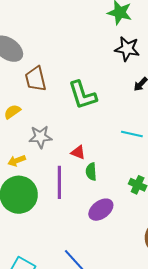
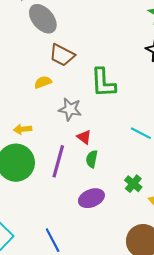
brown trapezoid: (36, 79) -> (62, 55), turned -64
yellow semicircle: (12, 112) -> (43, 82), moved
gray star: (40, 137) -> (70, 109), moved

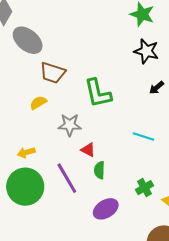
purple line: (58, 161) -> (67, 178), turned -36
green cross: (133, 184) -> (145, 188), turned 30

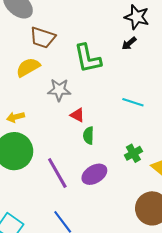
black arrow: (157, 88) -> (129, 43), moved
yellow semicircle: (38, 103) -> (28, 67), size x1.4
purple line: (67, 178) -> (57, 173), moved

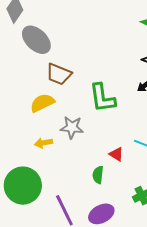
red triangle: (77, 115) -> (116, 154), moved
yellow arrow: (15, 117) -> (44, 143), moved

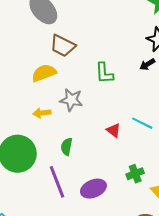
green L-shape: (102, 98) -> (104, 73), size x0.7
green semicircle: (98, 175) -> (67, 147), moved

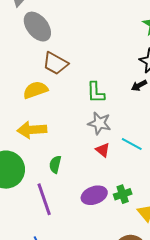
gray star: (71, 100) -> (99, 123), moved
yellow arrow: (42, 113) -> (32, 130), size x1.6
purple ellipse: (93, 189) -> (94, 195), moved

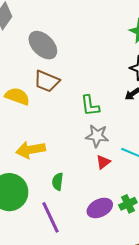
gray ellipse: (37, 27) -> (43, 45), moved
yellow semicircle: (35, 90) -> (17, 96), moved, turned 45
red triangle: (103, 150) -> (103, 162), turned 49

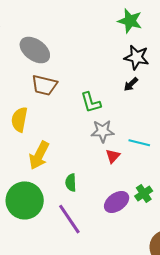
yellow semicircle: (17, 96) -> (19, 120), moved, turned -90
yellow arrow: (31, 150) -> (39, 155), turned -44

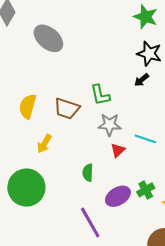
brown trapezoid: (44, 85) -> (67, 109), moved
yellow arrow: (39, 155) -> (44, 144), size x0.7
green semicircle: (71, 183) -> (88, 173), moved
purple line: (69, 219) -> (90, 223), moved

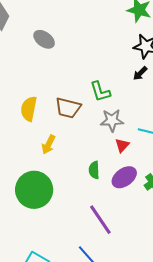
gray ellipse: (48, 38) -> (44, 39), size x0.7
purple ellipse: (118, 196) -> (124, 177), moved

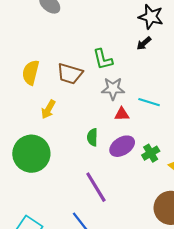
red triangle: (122, 145) -> (122, 114), turned 42

